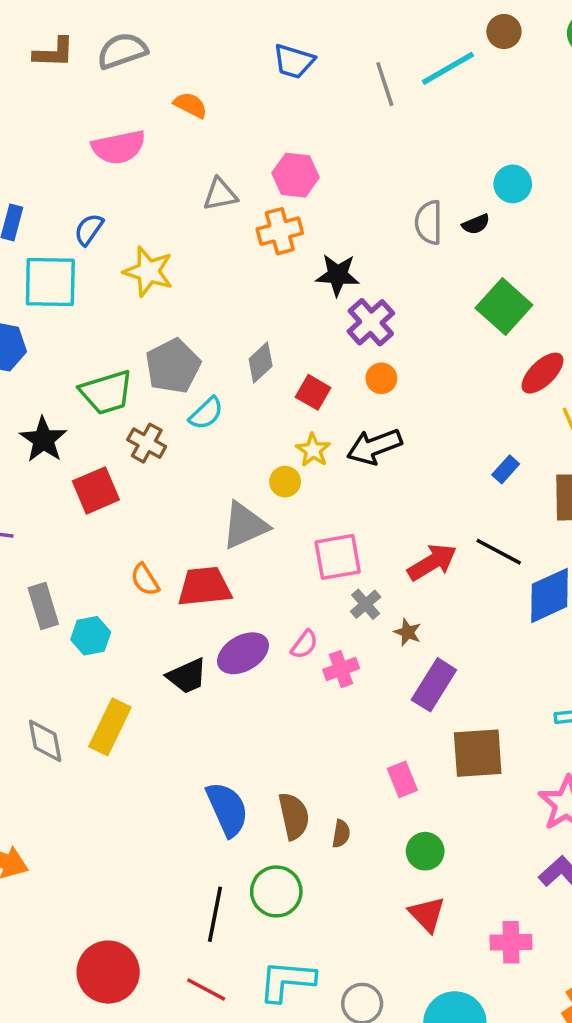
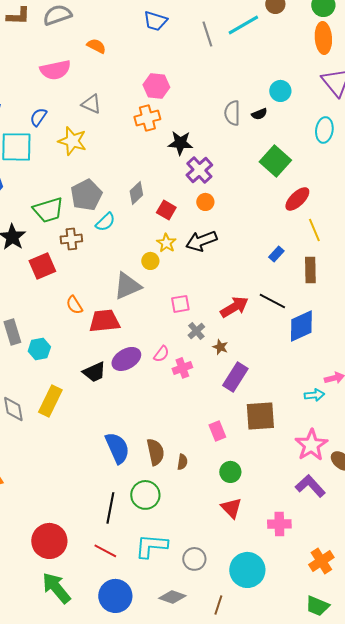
gray triangle: (220, 194) -> (91, 104), moved, turned 35
brown cross: (147, 443) -> (71, 239), turned -35
pink square: (338, 557) -> (180, 304), size x0.7
orange semicircle: (145, 580) -> (74, 305), moved

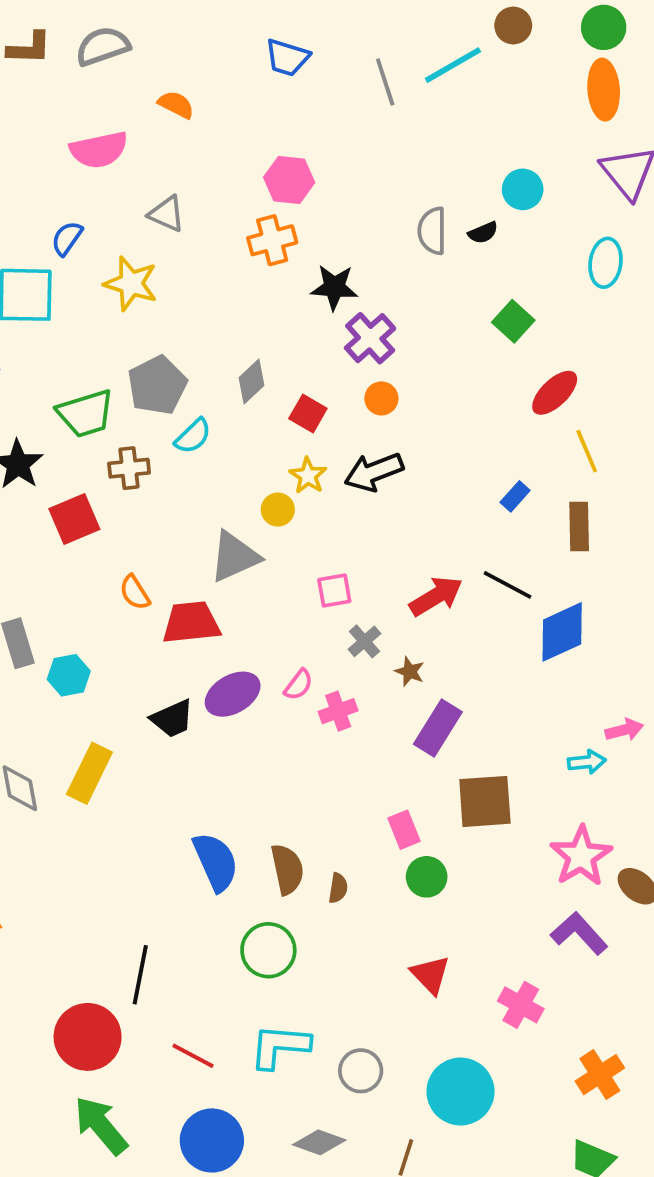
green square: (275, 161) -> (513, 321), size x0.7
green circle: (230, 472) -> (427, 877), moved
black line: (110, 508) -> (140, 975), moved
pink cross: (279, 524) -> (521, 1005), turned 30

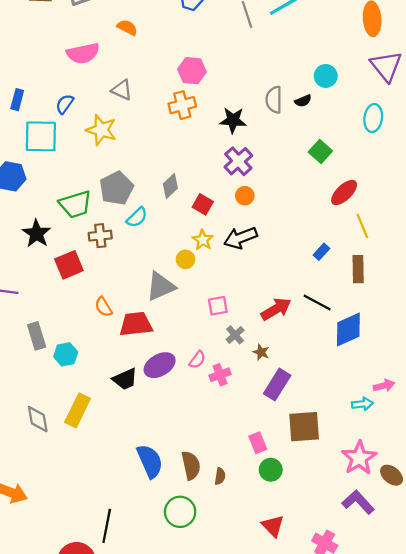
black star: (334, 287) -> (233, 120), moved

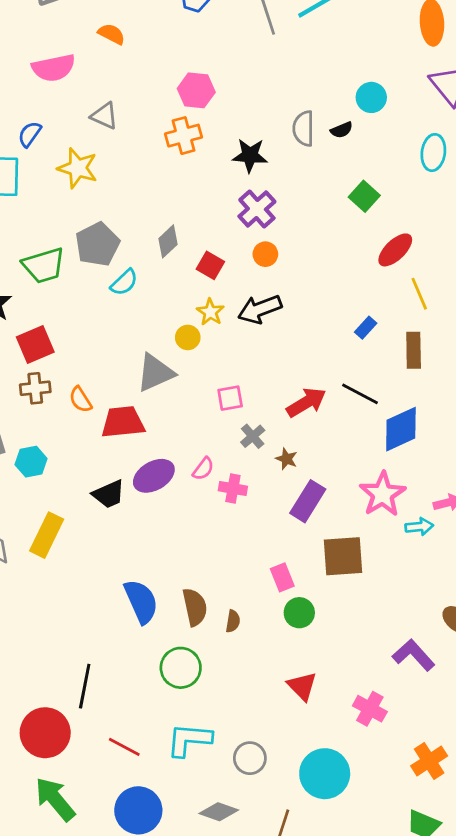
brown cross: (100, 236) -> (35, 388), moved
pink cross: (220, 375) -> (233, 489), turned 30
pink star: (359, 458) -> (383, 494), moved

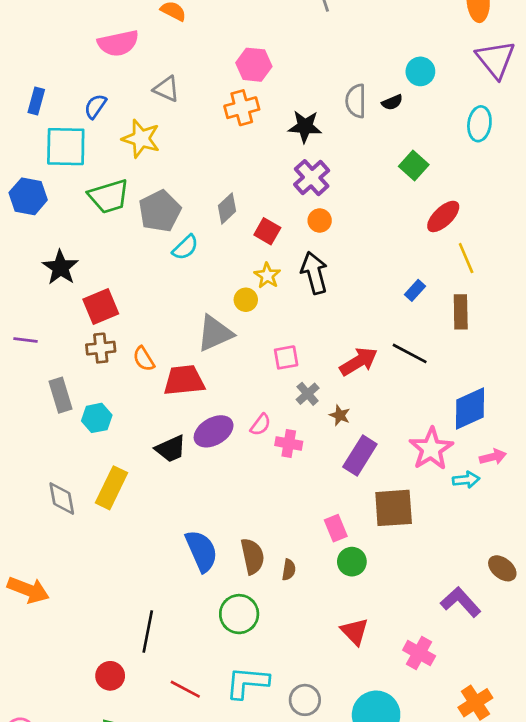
green trapezoid: (44, 265) -> (109, 196), moved
black arrow: (260, 309) -> (314, 273), turned 96
blue diamond: (401, 429) -> (470, 409), moved
red circle: (45, 733) -> (110, 676), size x0.6

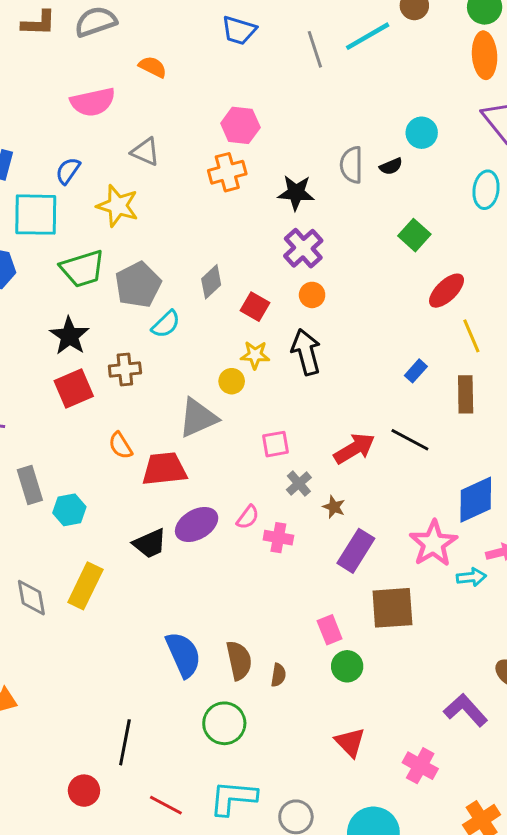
black star: (60, 268) -> (69, 336), moved
yellow star: (267, 276) -> (255, 355), turned -30
brown cross: (101, 348) -> (125, 370), moved

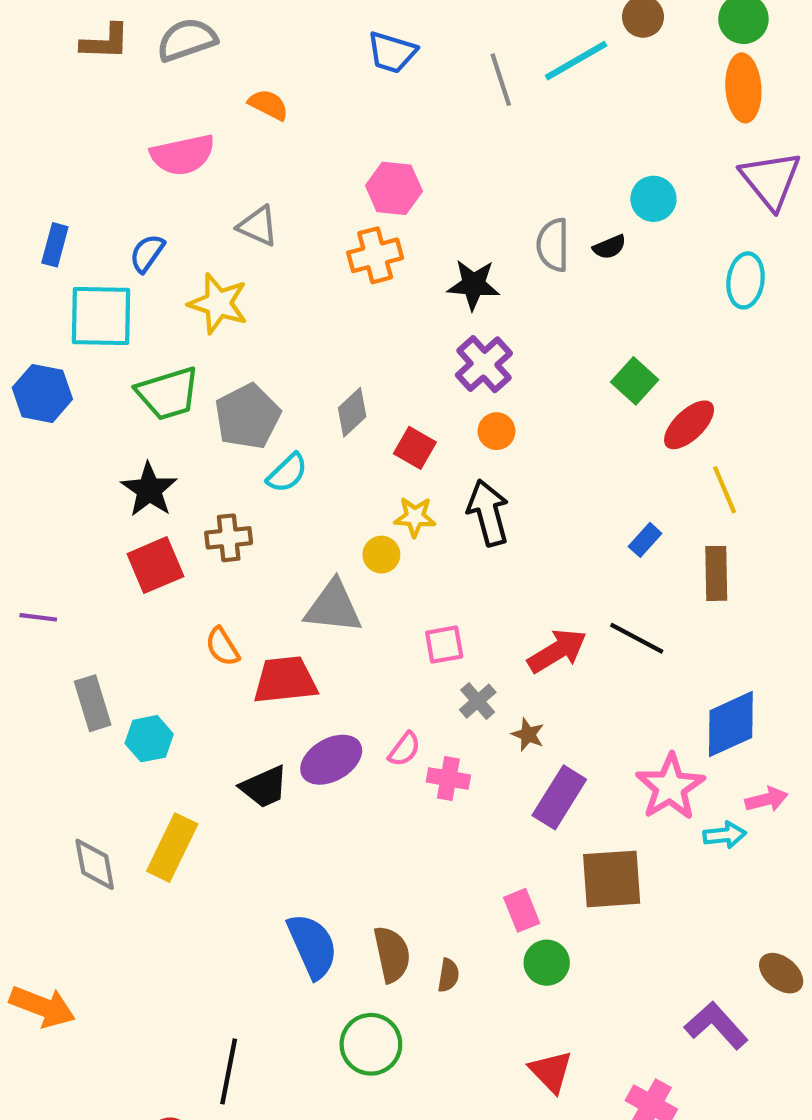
green square: (414, 235) -> (635, 381), moved
gray triangle: (198, 418) -> (333, 607), turned 30

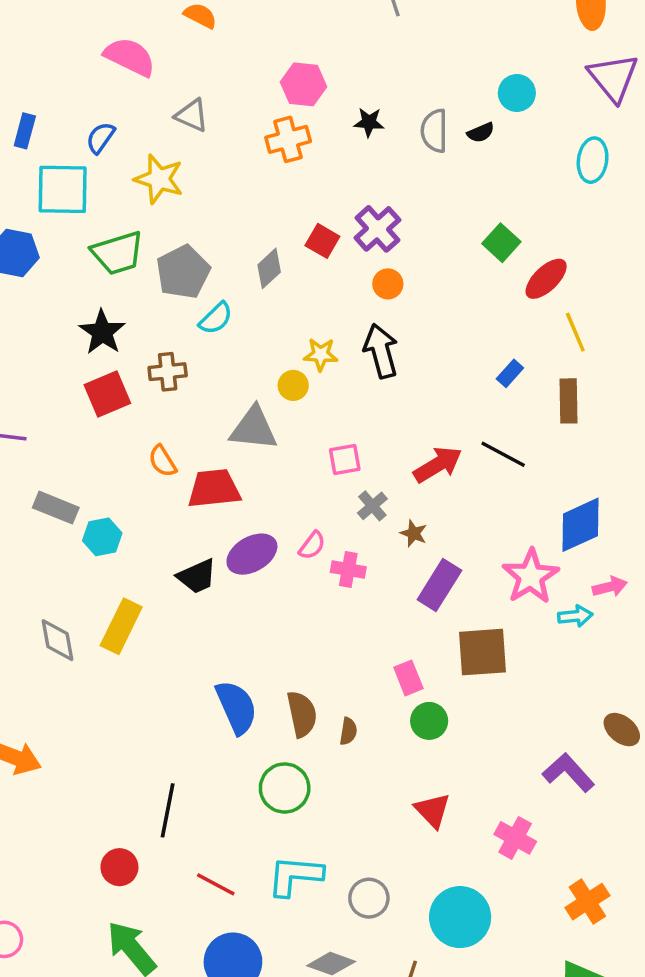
pink semicircle: (183, 155) -> (130, 57), turned -142
black star: (473, 285) -> (369, 122), moved, size x0.7
red square: (415, 448) -> (322, 241), moved
gray rectangle: (93, 703) -> (56, 508), turned -51

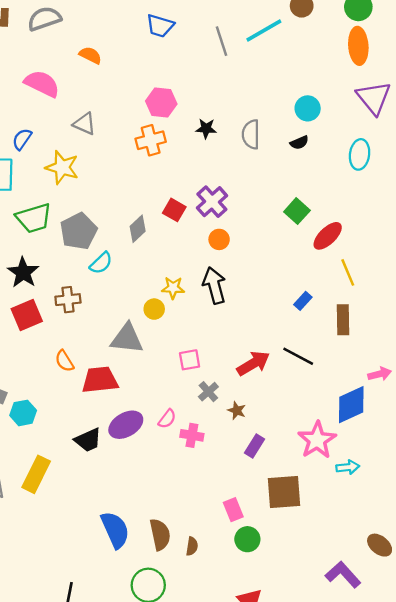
black semicircle: (481, 133) -> (299, 143), moved
purple rectangle: (439, 585) -> (254, 446), size x0.7
pink arrow: (610, 587) -> (380, 374), moved

